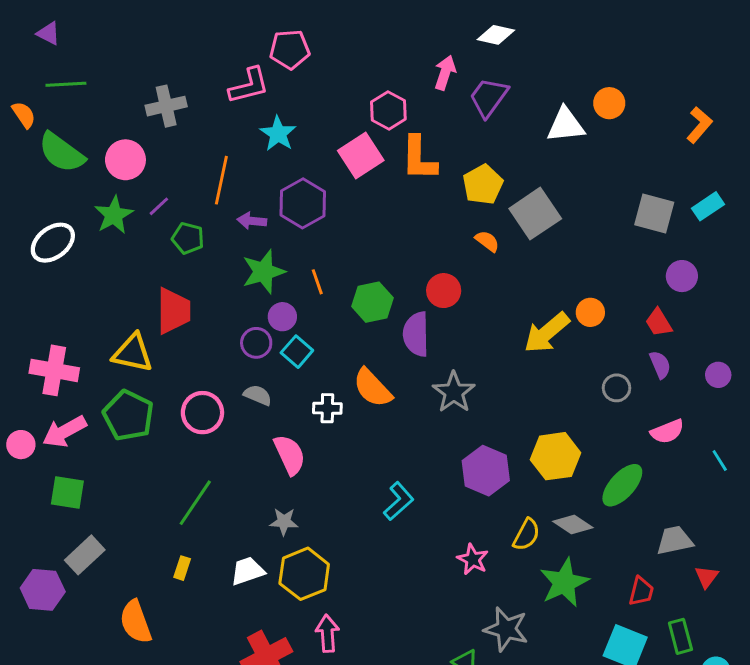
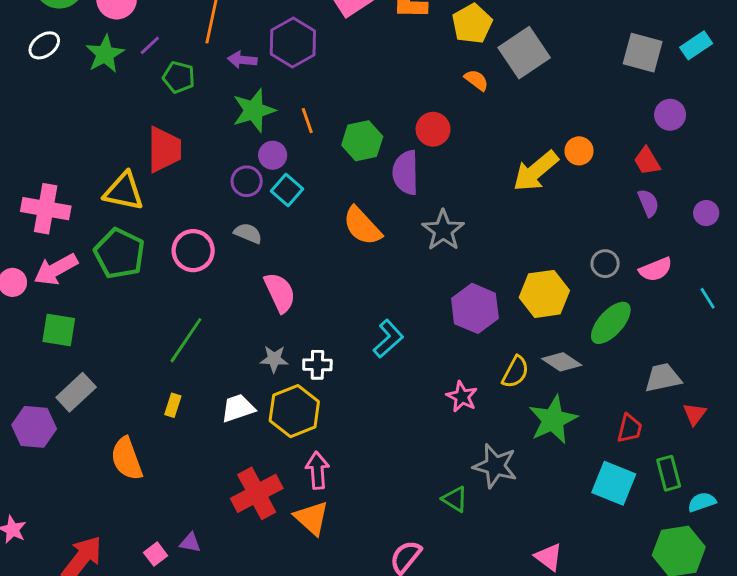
white ellipse: (53, 243) -> (44, 45), moved, size x0.7
gray circle: (617, 388) -> (605, 264), moved
white cross: (327, 408) -> (317, 365), moved

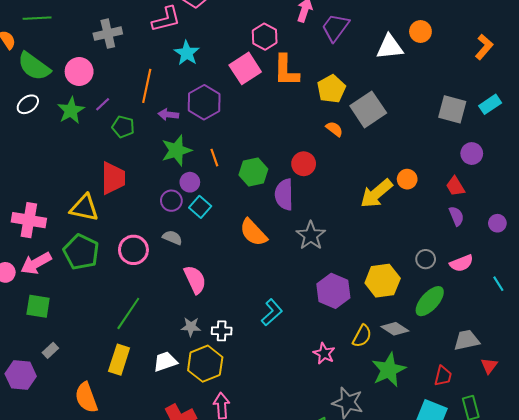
gray rectangle: (76, 392) -> (50, 350), size x0.6
yellow rectangle: (173, 405) -> (119, 360), size x1.8

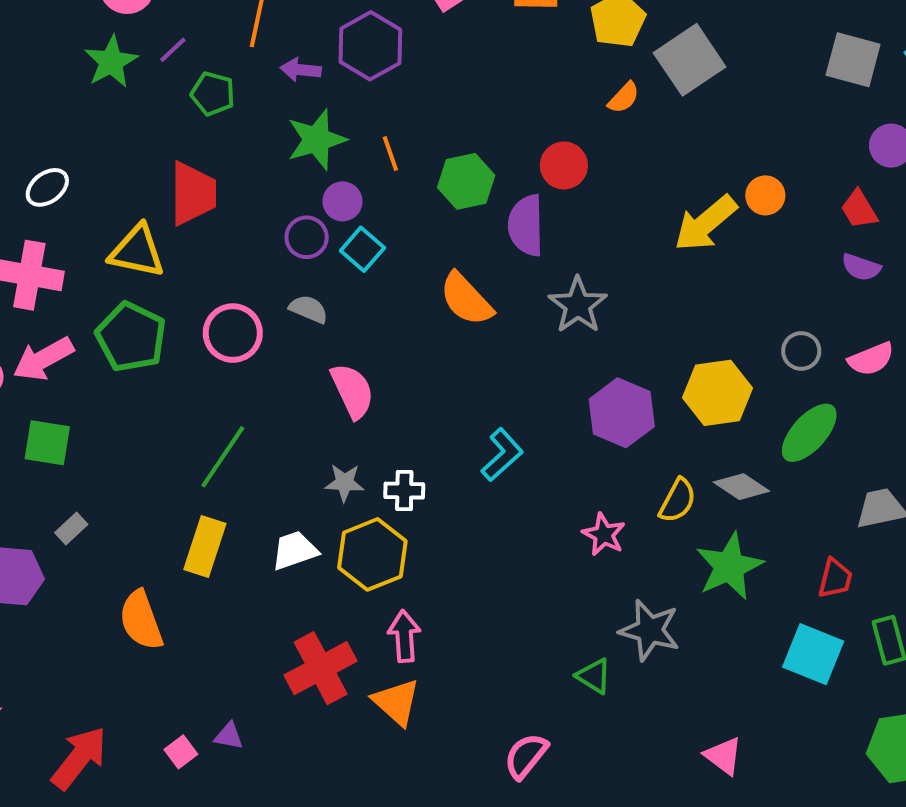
white ellipse: (28, 104) -> (47, 187), moved
orange semicircle: (334, 129) -> (624, 98), turned 96
purple semicircle: (456, 216) -> (861, 267), turned 132

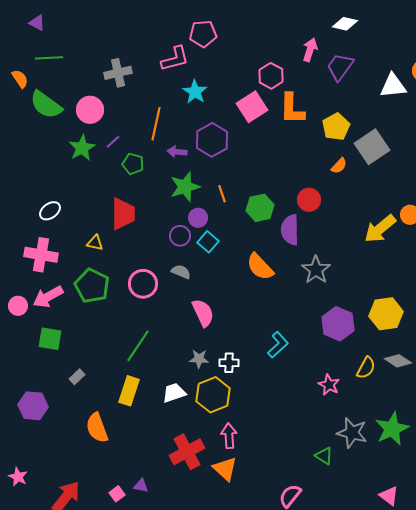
yellow triangle: (137, 251) -> (95, 243), size x0.6
gray rectangle: (71, 529) -> (77, 377), moved
green star: (729, 566) -> (392, 429), moved

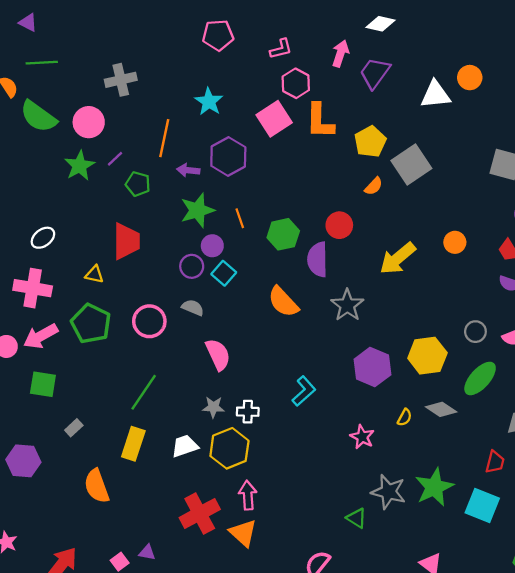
pink L-shape: (175, 59) -> (281, 49), moved, size x0.7
yellow arrow: (380, 229) -> (398, 258), moved
yellow semicircle: (366, 368) -> (405, 417), size x0.7

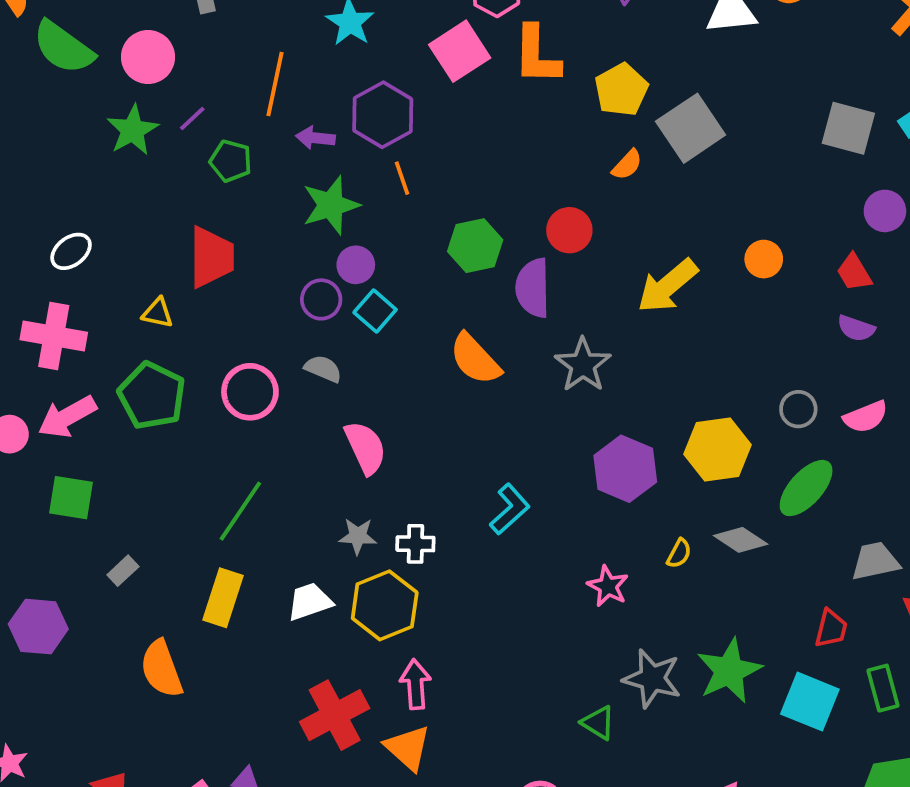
orange line: (240, 218) -> (402, 178), moved

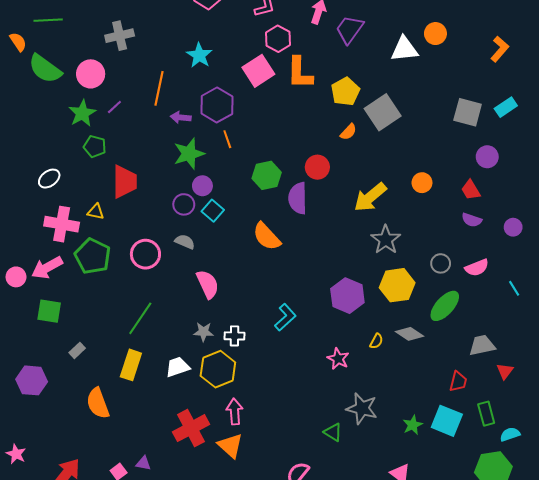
green pentagon: (231, 161) -> (95, 146), moved
pink cross: (54, 336) -> (62, 224), moved
gray star: (583, 365) -> (386, 240), moved
green star: (729, 671) -> (413, 425), moved, size x0.6

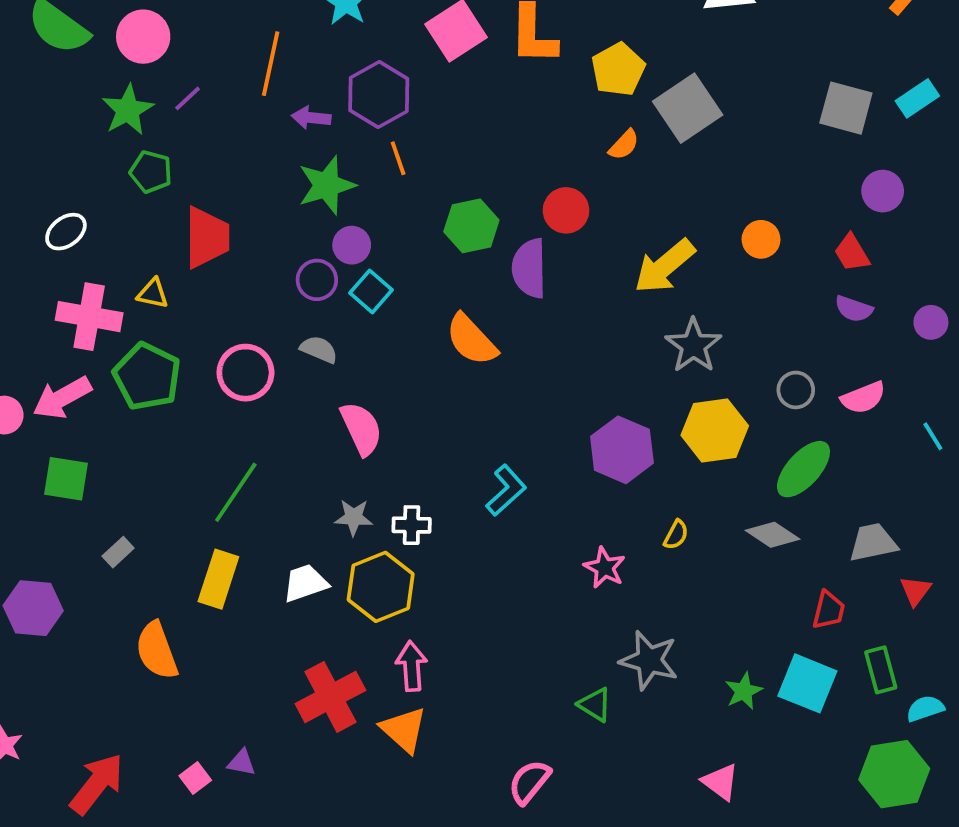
gray diamond: (410, 334) -> (773, 535), moved

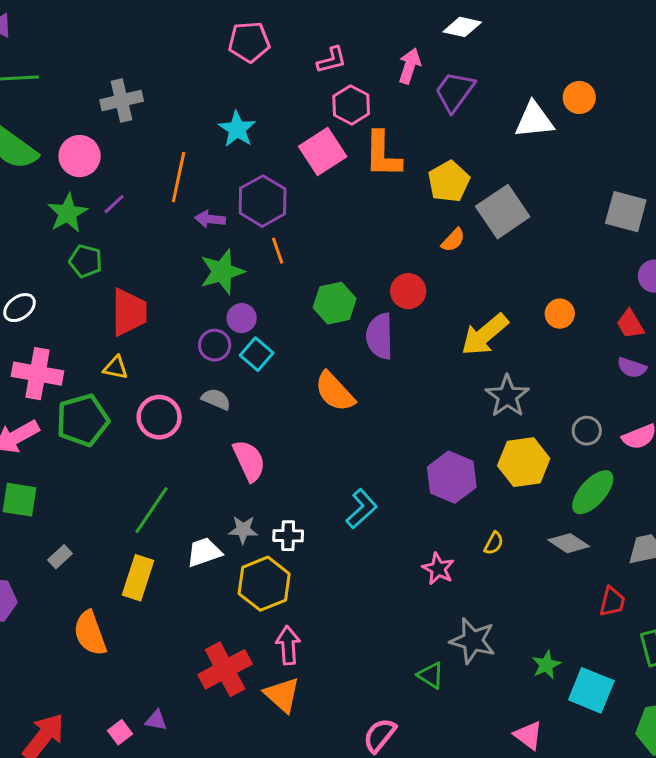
yellow triangle: (153, 293) -> (116, 368), moved
green pentagon: (147, 376) -> (83, 420), turned 30
white trapezoid: (305, 583) -> (204, 552), moved
cyan square: (807, 683) -> (591, 690), moved

